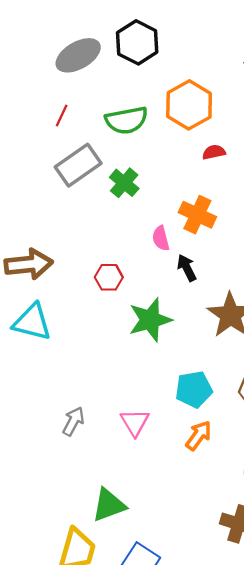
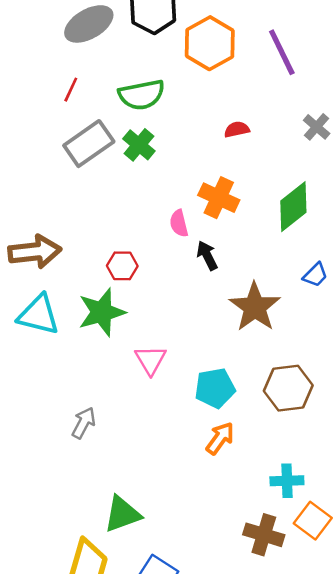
orange hexagon: (189, 105) -> (210, 43), moved
green cross: (124, 183) -> (139, 145), moved
green star: (150, 320) -> (102, 312), moved
pink triangle: (135, 422) -> (151, 360), moved

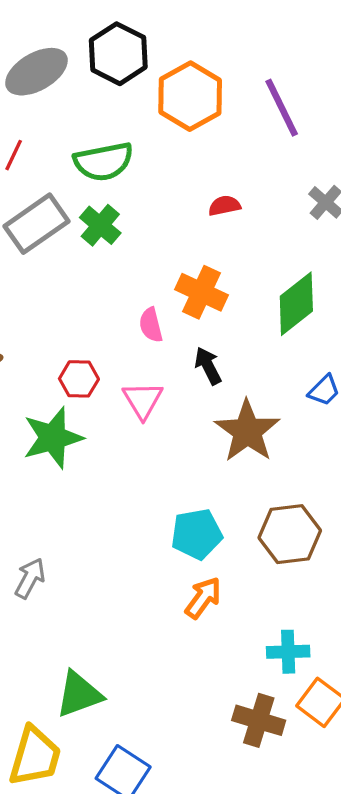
black arrow: (207, 256) -> (208, 366), moved
pink triangle: (151, 360) -> (143, 400), moved

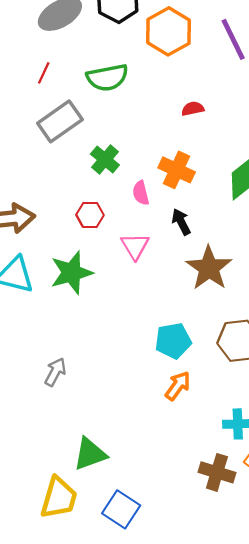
green cross: (100, 225) -> (105, 159), moved
red hexagon: (79, 379) -> (90, 215), moved

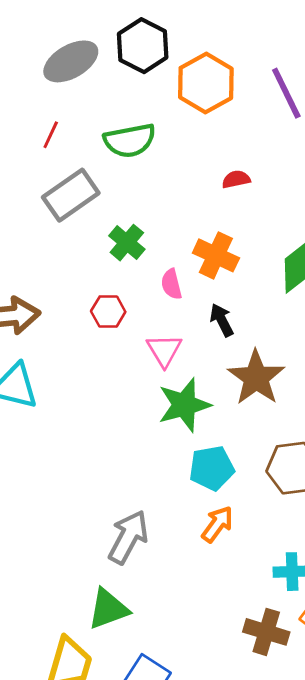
green star: (72, 273) -> (184, 405), moved
gray arrow: (55, 372) -> (128, 537), moved, size x1.5

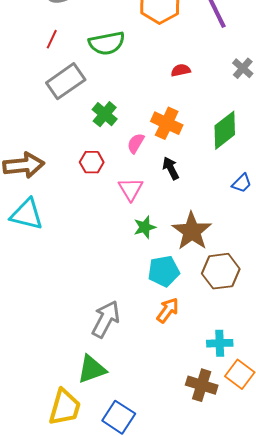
pink semicircle: (171, 284) -> (136, 143), turned 45
brown star: (256, 378) -> (192, 231), moved
green star: (184, 405) -> (145, 227), size x0.6

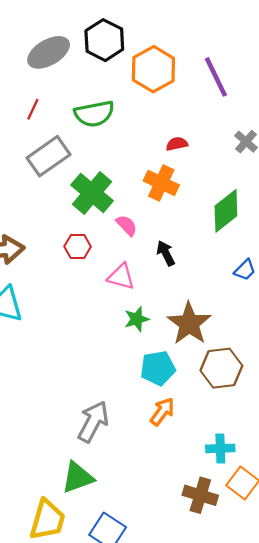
green cross: (105, 114) -> (92, 193), size x1.5
orange cross: (167, 123) -> (161, 183), moved
pink semicircle: (136, 143) -> (127, 225), turned 105
pink triangle: (131, 189) -> (121, 277), turned -44

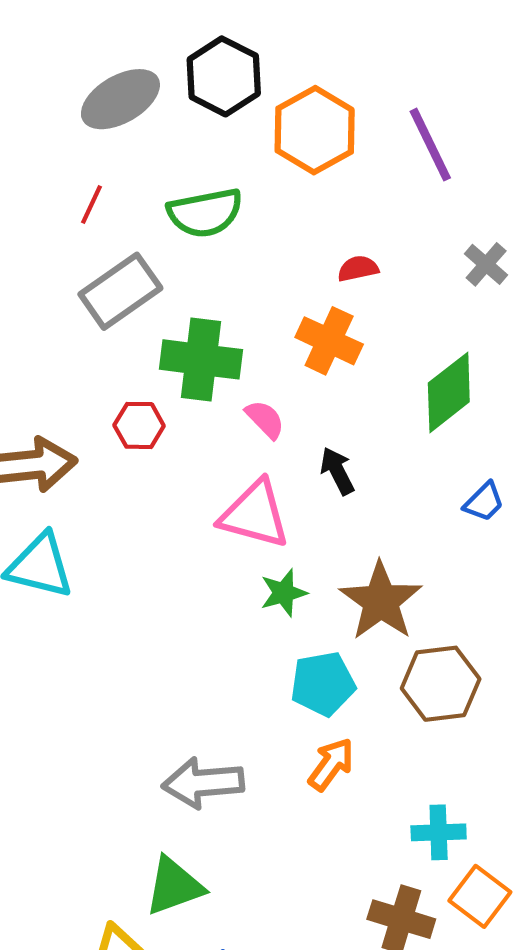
green cross: (92, 193) -> (201, 359), turned -33
red hexagon: (78, 246) -> (139, 425), moved
pink triangle: (121, 277) -> (255, 514), size x1.4
gray arrow: (93, 422) -> (203, 783), turned -123

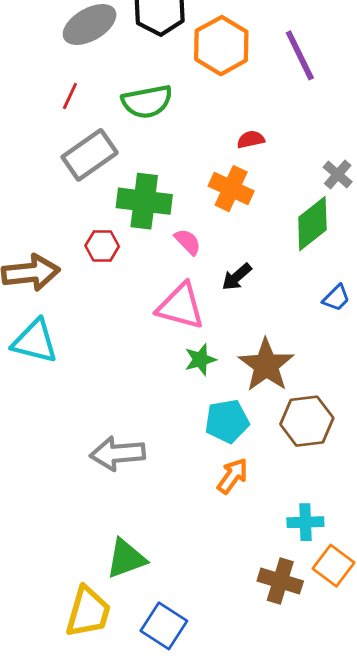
gray cross: (486, 264) -> (338, 175), moved
black arrow: (337, 471) -> (237, 277), turned -104
gray arrow: (203, 783) -> (118, 453), moved

